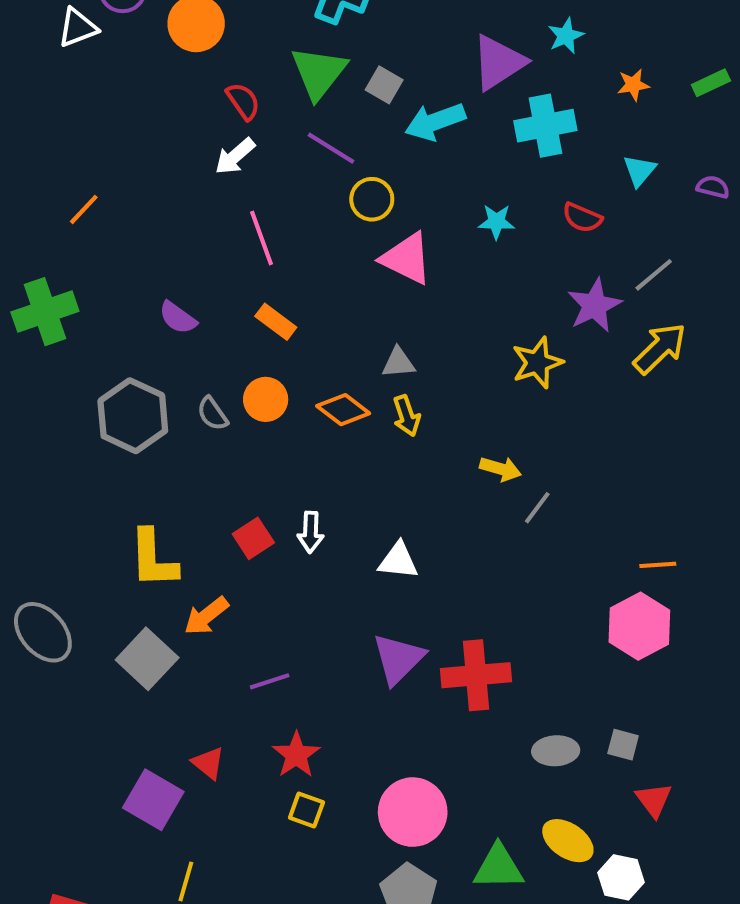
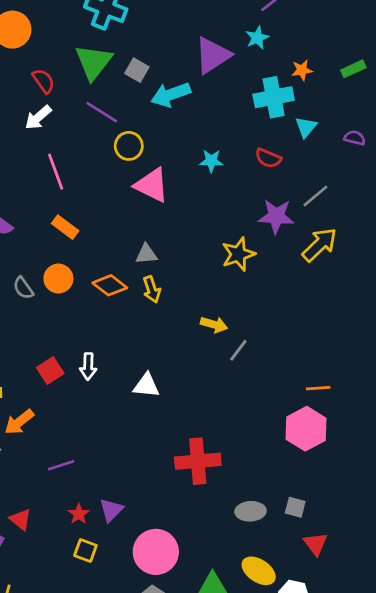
cyan cross: (545, 126) -> (274, 97), moved
purple star: (594, 305) -> (276, 216), turned 30
purple triangle: (398, 659) -> (111, 510), moved, size x0.7
red star: (296, 755) -> (79, 514), size x0.7

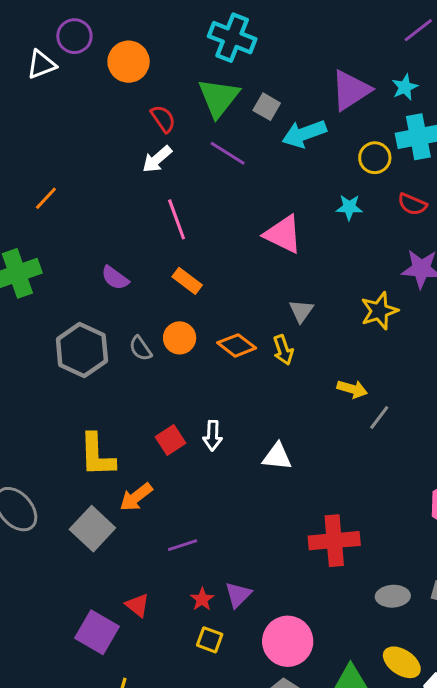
cyan star: (257, 38) -> (405, 87), moved
yellow circle: (129, 146) -> (375, 158), moved
gray triangle: (146, 254) -> (301, 311), moved, turned -50

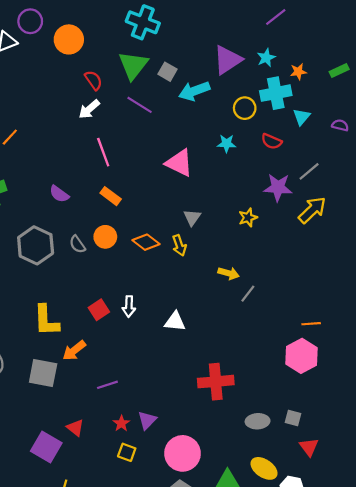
yellow star: (379, 311) -> (248, 218), size x0.7
gray square: (92, 529) -> (43, 373), turned -32

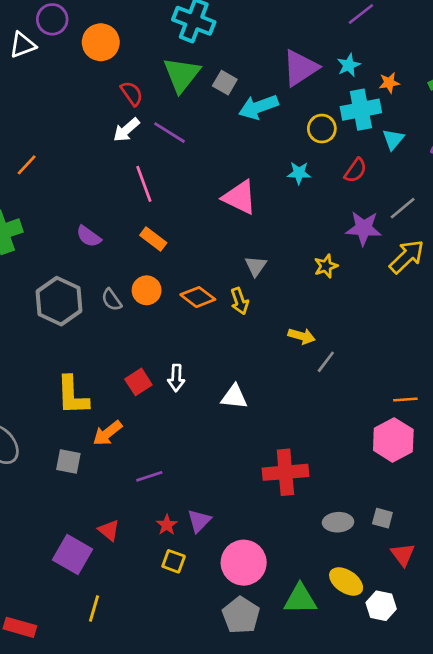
purple line: (140, 105) -> (169, 133), moved
red semicircle: (272, 141) -> (356, 170), turned -78
gray square: (43, 373) -> (68, 462), size x0.7

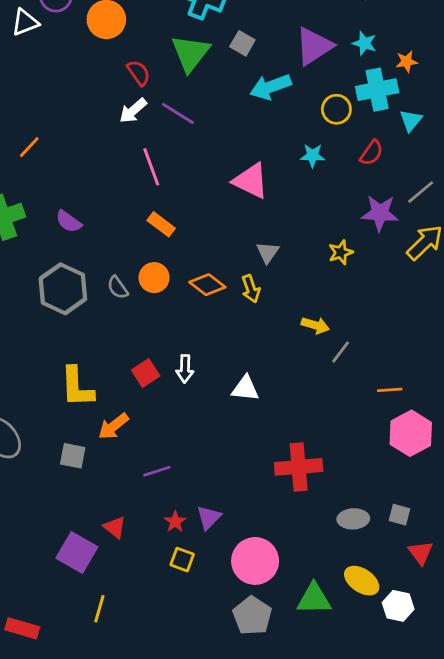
cyan star: (349, 65) -> (364, 43), turned -30
gray square: (225, 83) -> (242, 43), moved
purple semicircle: (89, 236) -> (68, 221), moved
orange line: (405, 400) -> (390, 390), moved

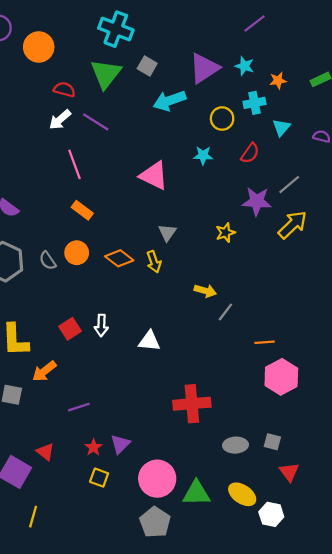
red semicircle: (139, 73) -> (64, 89), turned -40
cyan cross: (377, 90) -> (255, 103), size x0.7
green triangle: (314, 599) -> (196, 493), moved

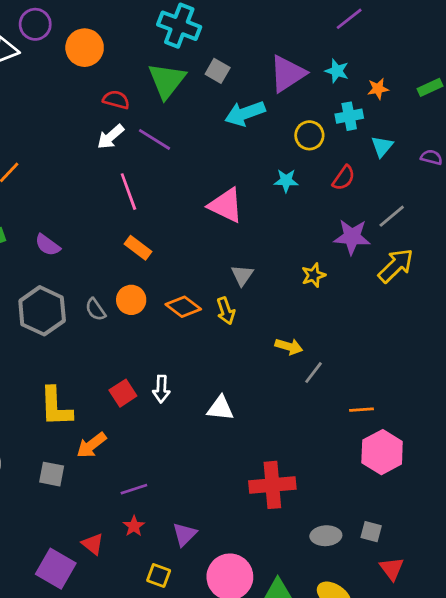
red star: (93, 447) -> (134, 526), moved

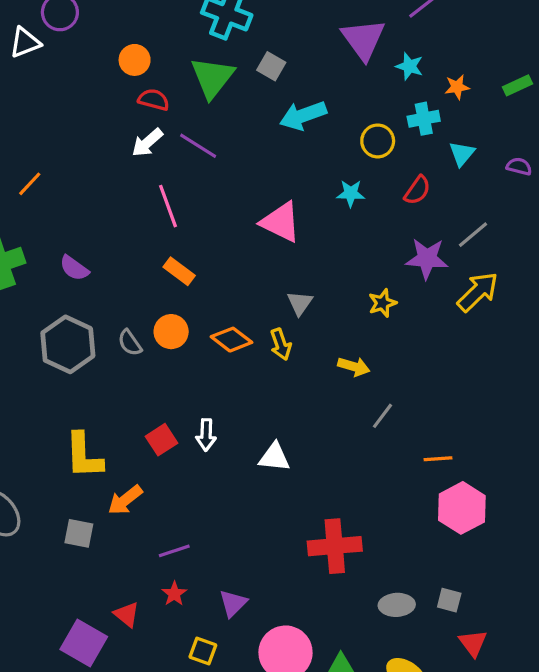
orange circle: (85, 48) -> (135, 60), moved, size x0.7
purple triangle: (287, 74) -> (363, 39), moved, turned -33
yellow arrow: (289, 346) -> (354, 367), moved

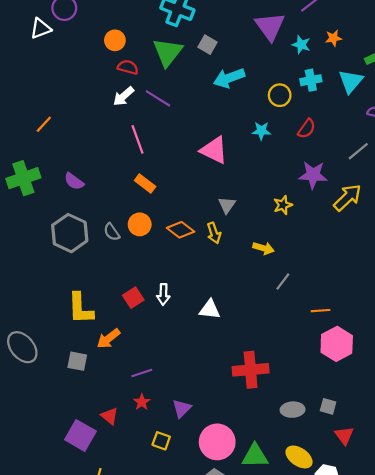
orange star: (457, 87) -> (333, 38), moved
cyan triangle: (462, 154) -> (351, 81), moved, size x1.4
gray line: (473, 235) -> (358, 151), moved

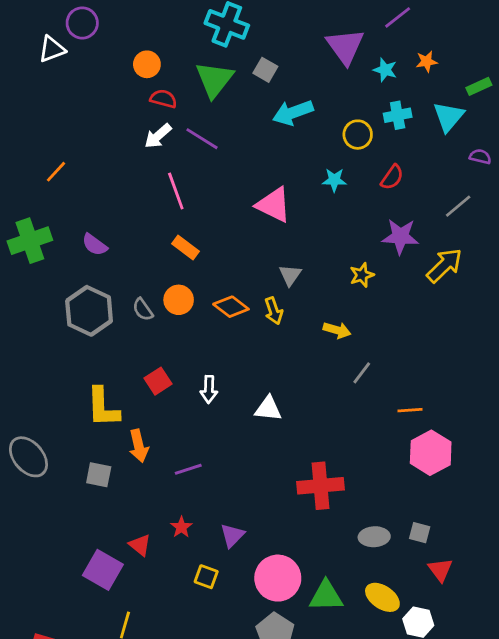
red square: (133, 298) -> (158, 381), moved
orange arrow: (108, 339) -> (139, 446), turned -65
purple line: (142, 373) -> (188, 469), moved

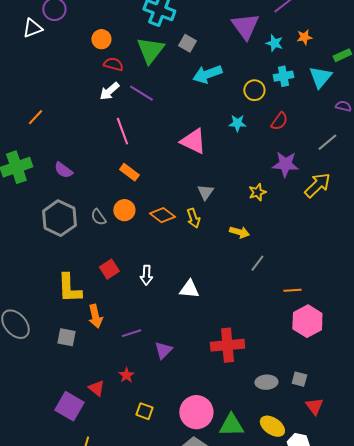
purple triangle: (232, 535) -> (163, 350), moved

